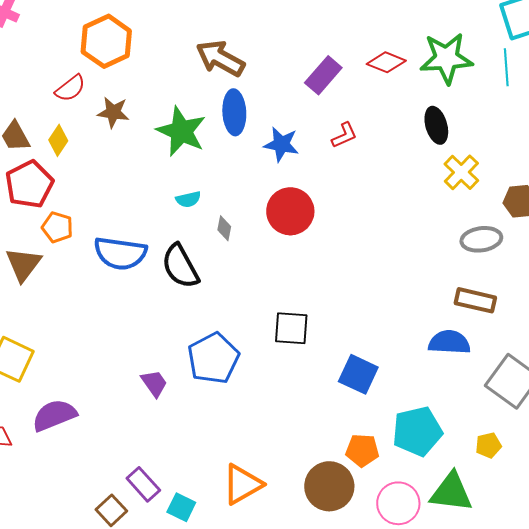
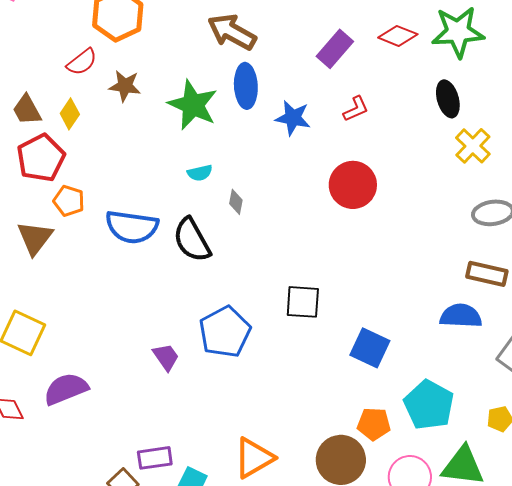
red circle: (290, 211) -> (353, 185), moved
cyan pentagon: (417, 431) -> (429, 405), turned -30
purple rectangle: (143, 484) -> (155, 458), turned -56

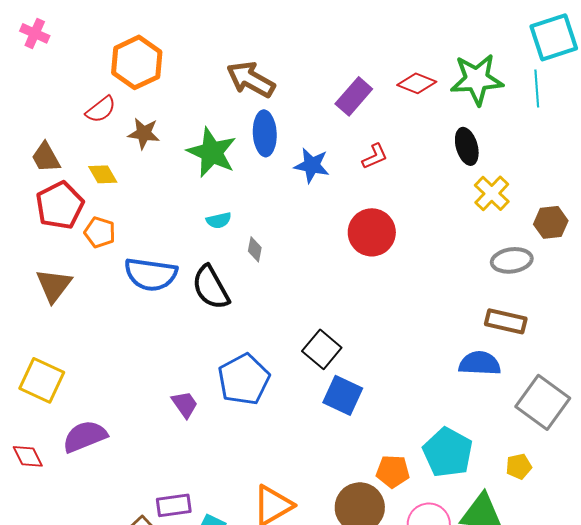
yellow diamond: (70, 114) -> (103, 174), moved, turned -64
orange pentagon: (69, 201) -> (100, 232), moved
black square: (303, 302) -> (322, 349), turned 36
blue square: (370, 348) -> (343, 395), moved

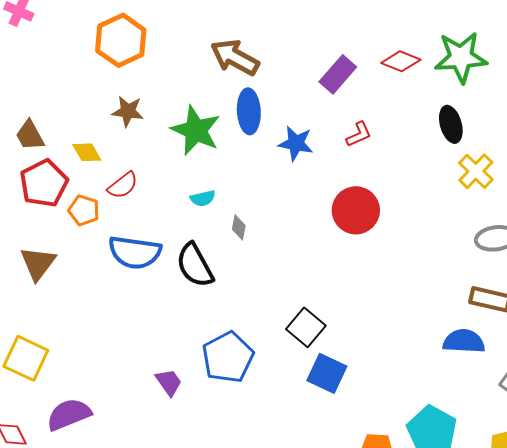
red semicircle: (101, 109) -> (123, 185), moved

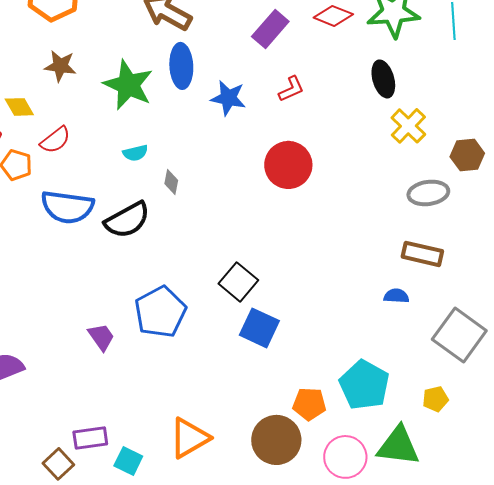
black semicircle: (195, 265) -> (127, 220), turned -90
blue semicircle: (464, 341) -> (396, 296), size x0.6

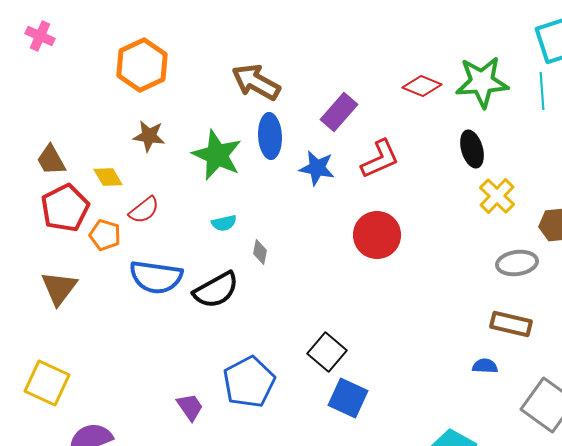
purple rectangle: (270, 29) -> (339, 112), moved
red L-shape: (291, 89) -> (380, 159), size x1.5

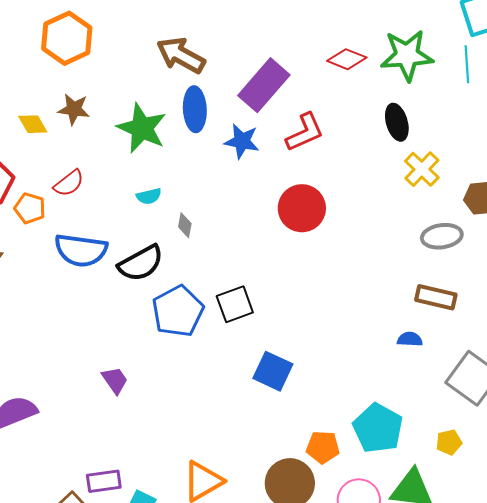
purple rectangle: (339, 112) -> (264, 85), size x1.4
yellow diamond: (108, 177) -> (33, 124), moved
black square: (327, 352) -> (235, 304), moved, turned 30
blue pentagon: (249, 382) -> (178, 311), moved

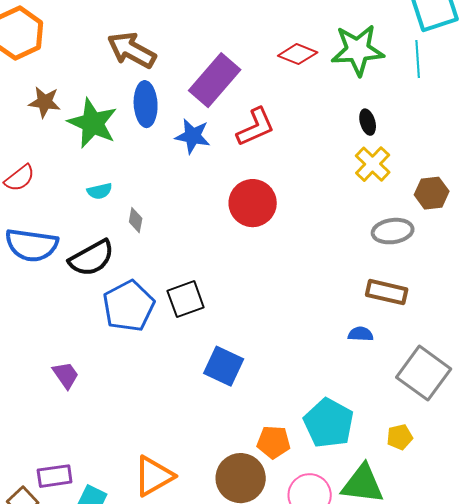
brown star: (74, 109) -> (45, 102), moved
black ellipse: (397, 122) -> (368, 122), moved, size x0.7

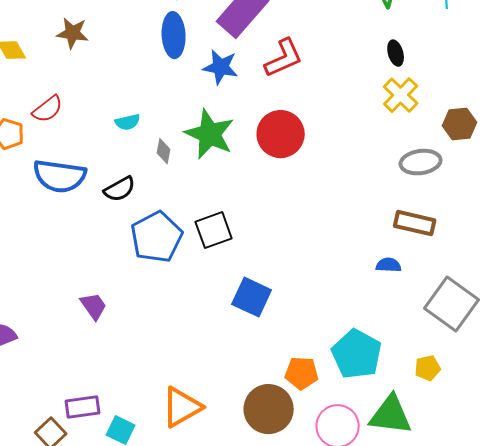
green star: (93, 123) -> (210, 134), moved
black semicircle: (92, 258) -> (120, 189), size x0.7

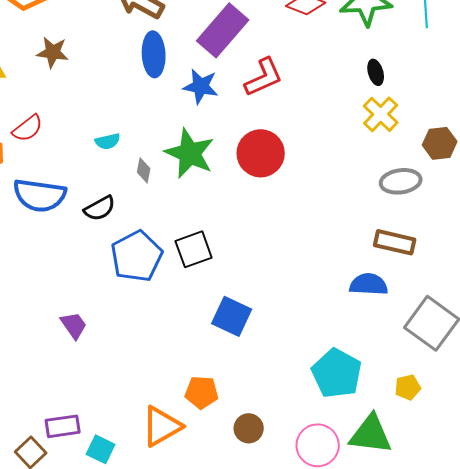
blue semicircle: (389, 265) -> (369, 284), size x1.5
orange pentagon: (302, 373) -> (202, 392), moved
brown circle: (269, 409) -> (249, 428), size x0.6

